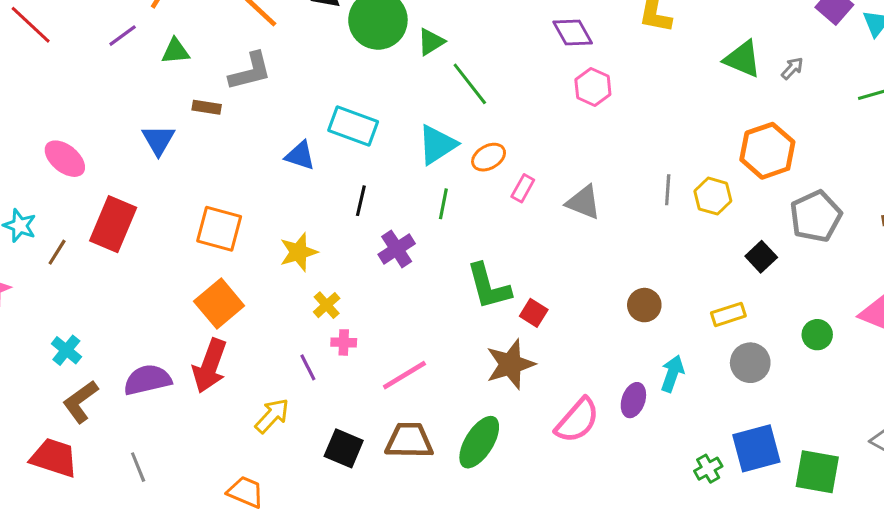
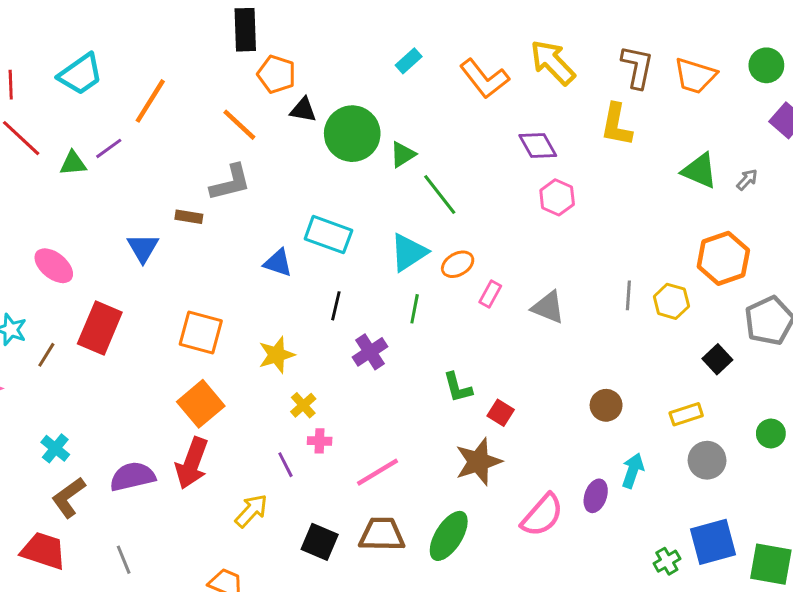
green triangle: (175, 51) -> (73, 163), moved
green L-shape: (489, 286) -> (458, 387), size x0.7

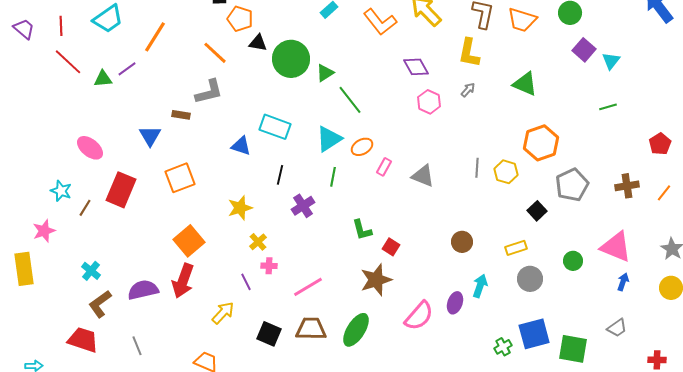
gray arrow: (747, 180) -> (468, 90), moved
orange square: (201, 333) -> (180, 178), moved, turned -36

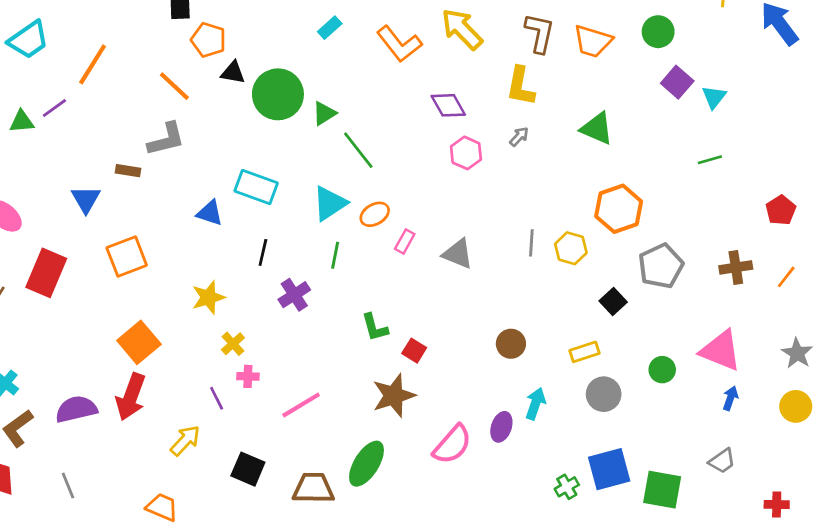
brown trapezoid: (311, 329) -> (313, 488), moved

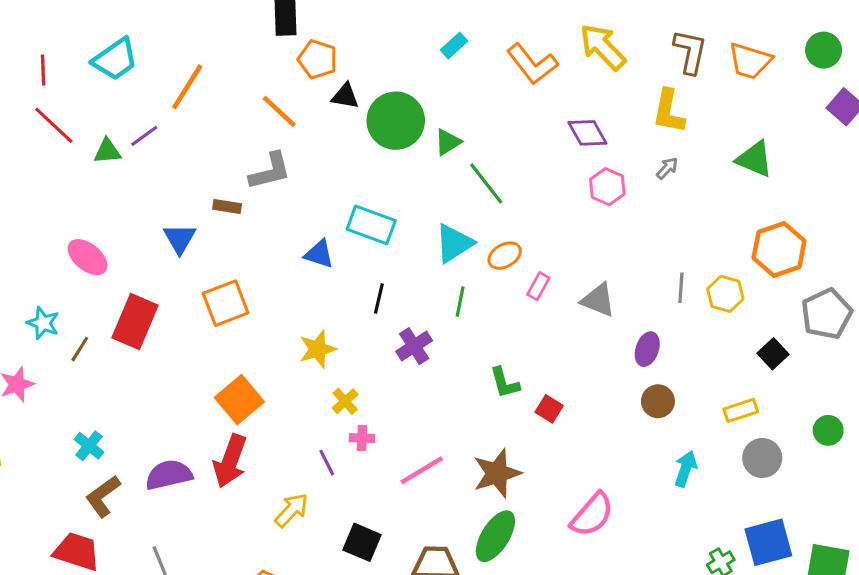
brown star: (394, 396) -> (497, 473), moved
purple ellipse: (501, 427) -> (647, 349), moved

